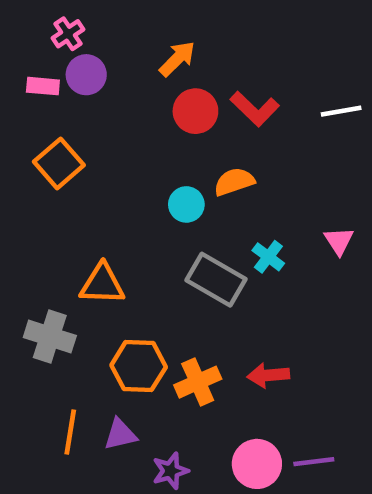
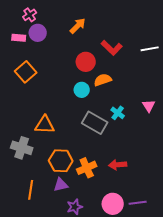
red circle: (195, 111) -> (86, 62), moved
purple triangle: (120, 434) -> (61, 185), moved

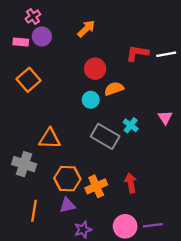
red L-shape: (112, 48) -> (137, 53), moved, turned 145
red arrow: (118, 165) -> (131, 183), turned 84

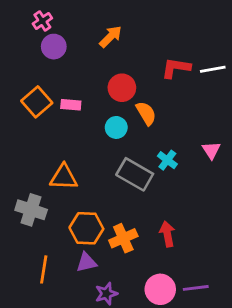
pink rectangle: (21, 42) -> (71, 105), moved
orange semicircle: (114, 89) -> (146, 113), turned 78

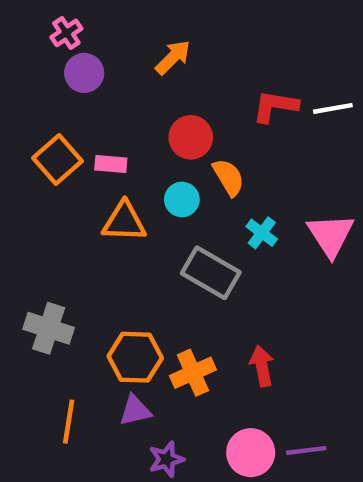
pink triangle: (211, 150) -> (331, 235), size x1.6
cyan cross: (167, 160) -> (262, 233), moved
orange triangle: (64, 177) -> (124, 222), moved

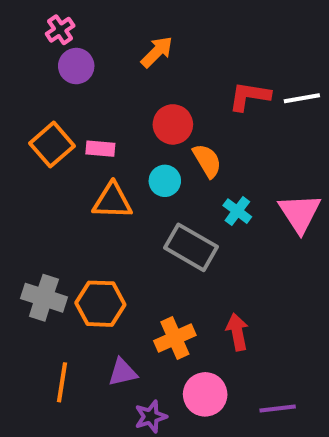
orange hexagon: (135, 357) -> (100, 304), moved
pink circle: (251, 453) -> (205, 394), moved

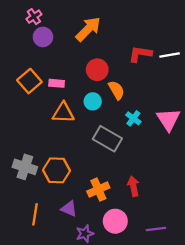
orange arrow: (157, 52) -> (88, 29), size x1.4
purple triangle: (123, 372) -> (69, 209), turned 36

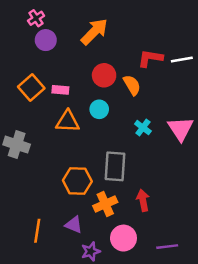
orange semicircle: (116, 90) -> (132, 85), moved
gray rectangle: (107, 139) -> (115, 166), moved, turned 64
gray cross: (25, 167) -> (17, 145), moved
orange hexagon: (57, 170) -> (77, 181), moved

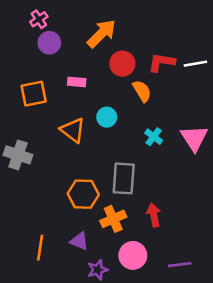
red circle: (104, 75) -> (122, 64), moved
orange square: (31, 87) -> (34, 94), turned 30
pink rectangle: (60, 90) -> (77, 82), moved
orange triangle: (68, 121) -> (73, 130), turned 35

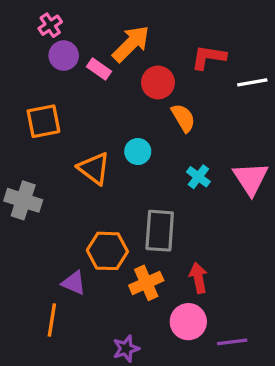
red L-shape: (162, 62) -> (209, 57), moved
pink rectangle: (77, 82) -> (99, 69), moved, turned 30
purple triangle: (79, 241) -> (74, 283), moved
pink circle: (133, 255) -> (188, 322), moved

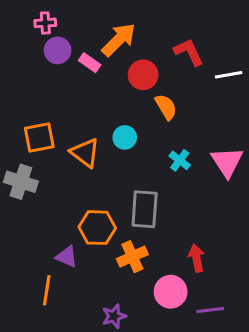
pink cross: (50, 25) -> (45, 23), turned 30
red L-shape: (209, 57) -> (189, 52), turned 56
orange square: (43, 121) -> (39, 137), moved
red arrow: (198, 278) -> (197, 258), moved

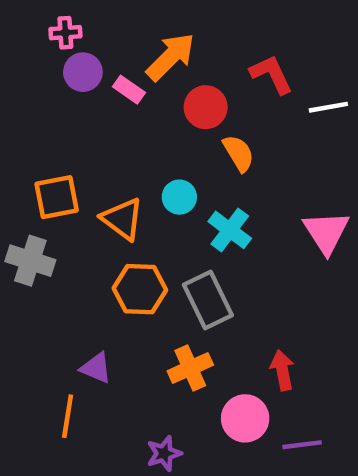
cyan cross: (180, 160) -> (230, 230), moved, size x1.4
gray rectangle: (145, 209) -> (208, 300), turned -30
orange hexagon: (97, 228) -> (140, 289), moved

